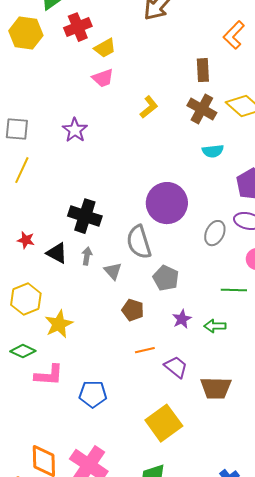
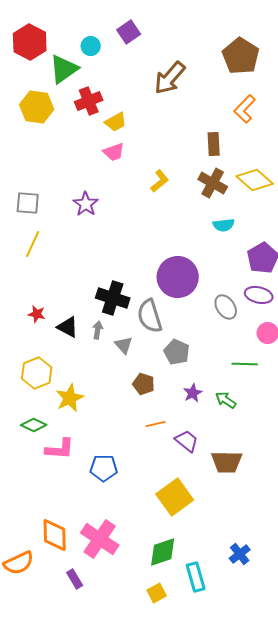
black cross: (85, 216) -> (113, 298), moved
gray ellipse: (215, 233) -> (226, 307), turned -60
green arrow: (215, 326) -> (226, 400), turned 35

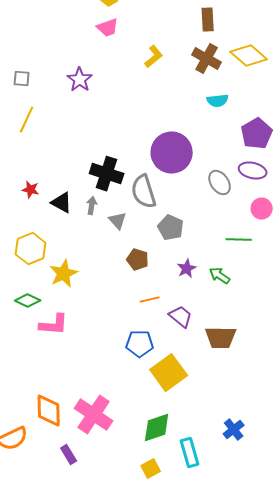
gray square: (28, 203) -> (22, 79), size x0.7
blue pentagon: (104, 468) -> (140, 344), moved

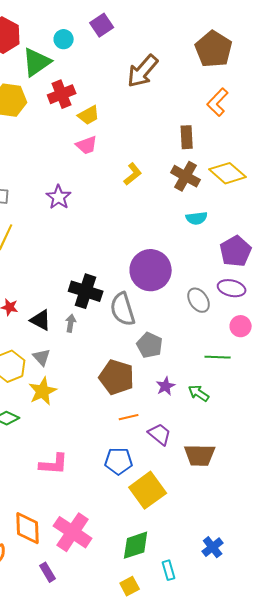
gray triangle: (118, 221) -> (42, 357), moved
brown pentagon: (138, 260) -> (117, 377), size x1.6
pink L-shape: (54, 325) -> (54, 464), moved
cyan rectangle: (190, 453) -> (169, 570), size x0.7

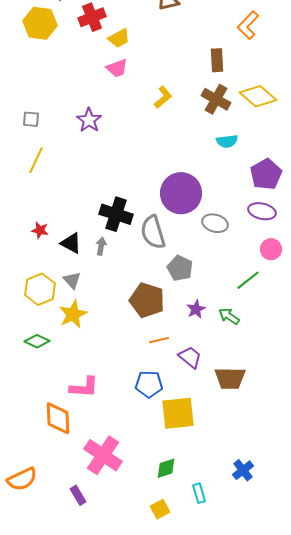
gray ellipse: (199, 300) -> (215, 223), moved, turned -40
green line: (218, 357) -> (248, 280), turned -40
yellow square: (148, 490) -> (178, 413), turned 30
orange diamond: (28, 528) -> (58, 418), moved
green diamond: (136, 545) -> (166, 468), size x0.7

